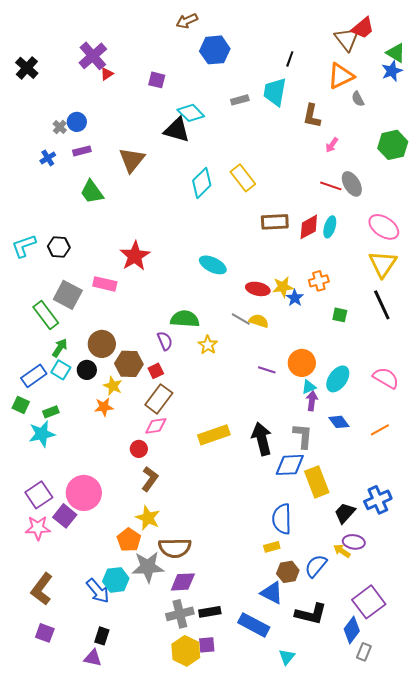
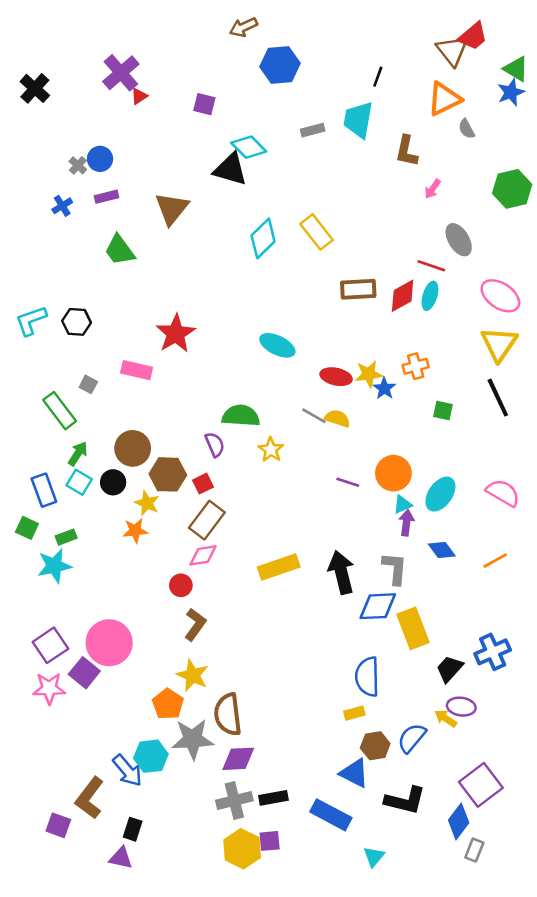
red line: (331, 186) -> (431, 266), moved
gray square: (68, 295) -> (88, 384), size x0.5
blue rectangle: (34, 376) -> (44, 490), turned -75
brown semicircle: (175, 548) -> (228, 714), turned 84
brown L-shape: (42, 589) -> (90, 798), moved

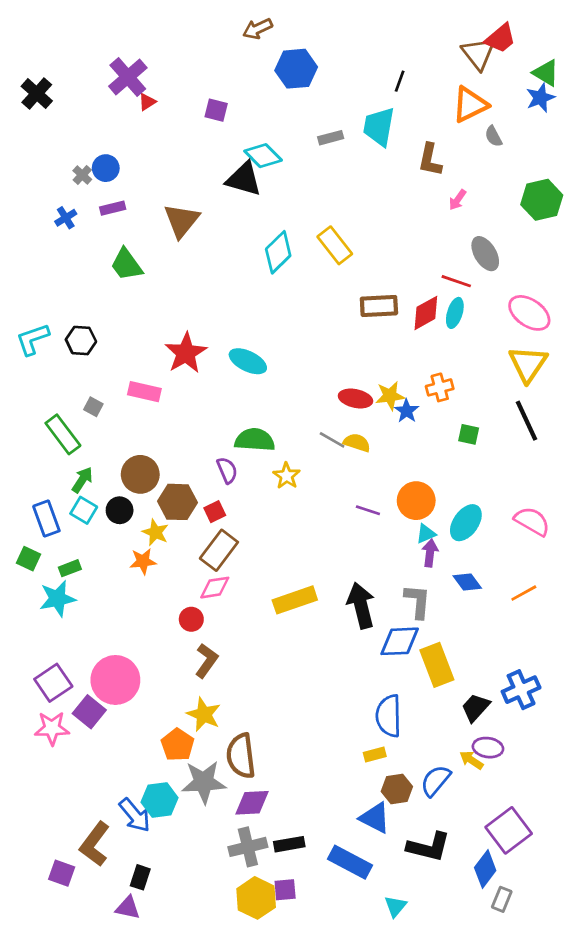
cyan ellipse: (277, 345) -> (248, 361), moved

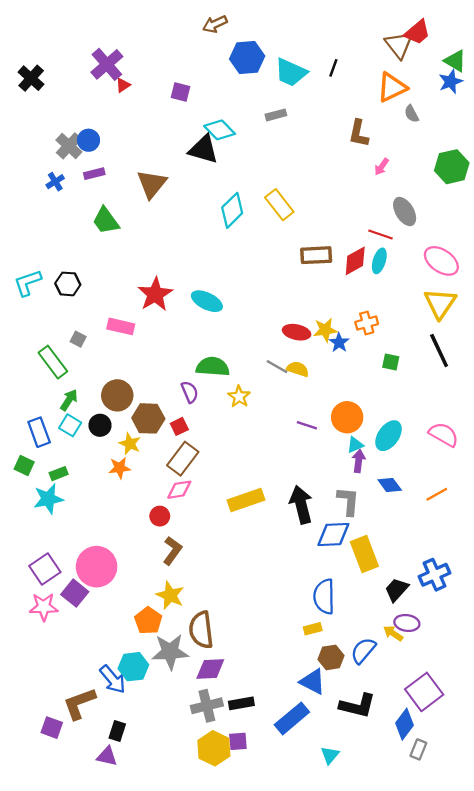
cyan trapezoid: (379, 127) -> (291, 72), moved, turned -76
gray cross: (82, 175) -> (69, 146), size x1.6
brown L-shape: (95, 844) -> (79, 703), turned 33
blue rectangle: (350, 862) -> (292, 718), turned -68

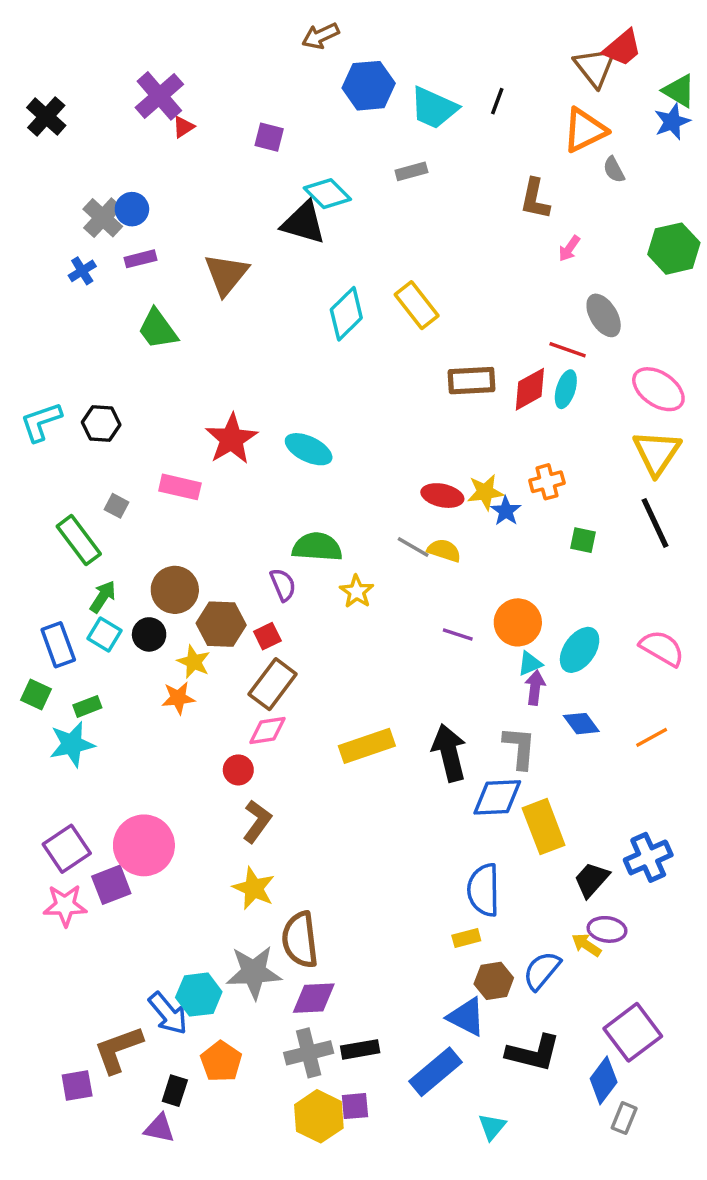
purple square: (75, 593) -> (111, 885), turned 30
orange pentagon: (148, 621) -> (221, 1061), moved
purple square: (52, 728) -> (77, 1085), turned -30

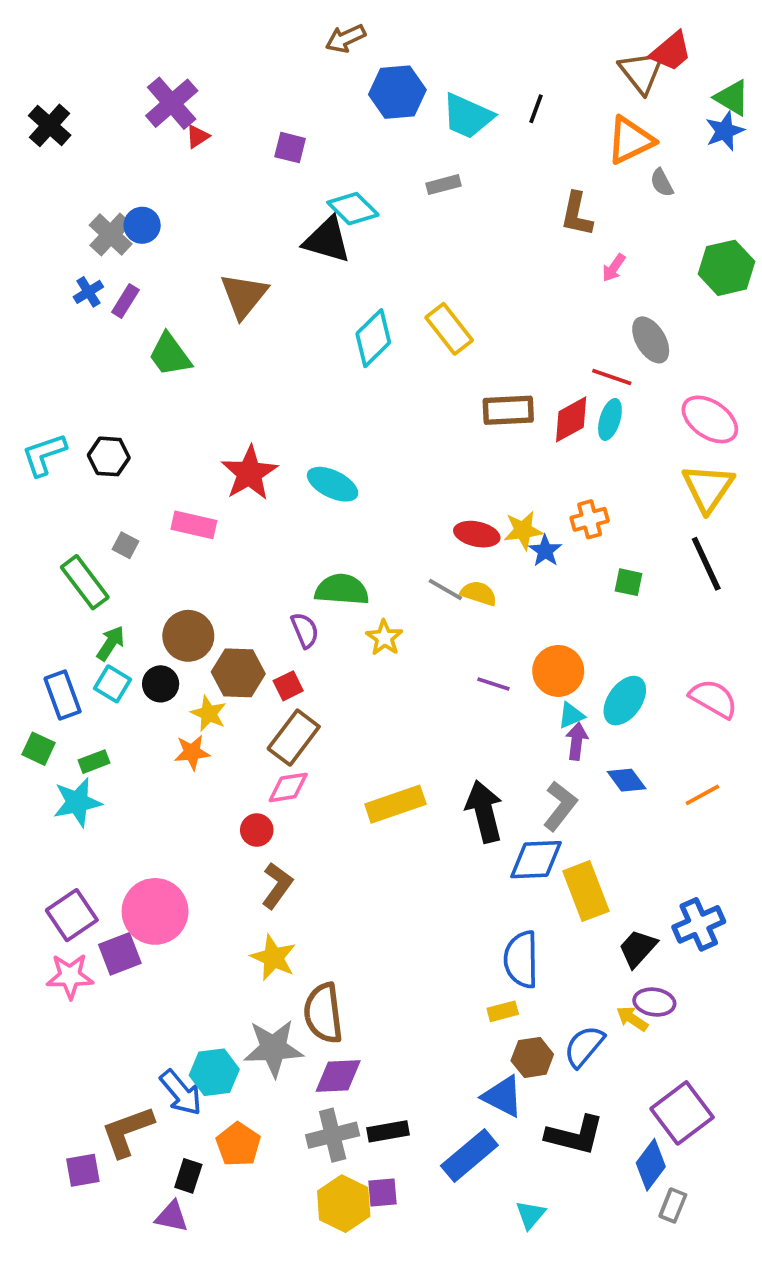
purple rectangle: (141, 259) -> (125, 301), moved, turned -44
gray L-shape: (520, 748) -> (560, 806), turned 33

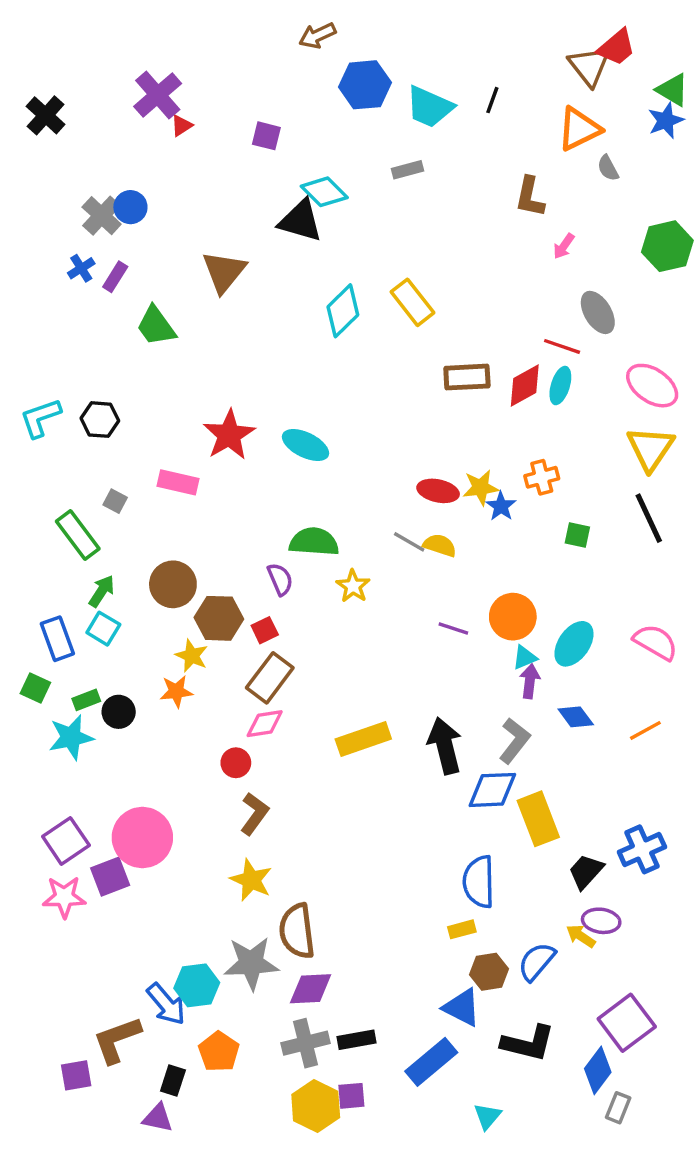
black circle: (161, 684) -> (119, 712), moved

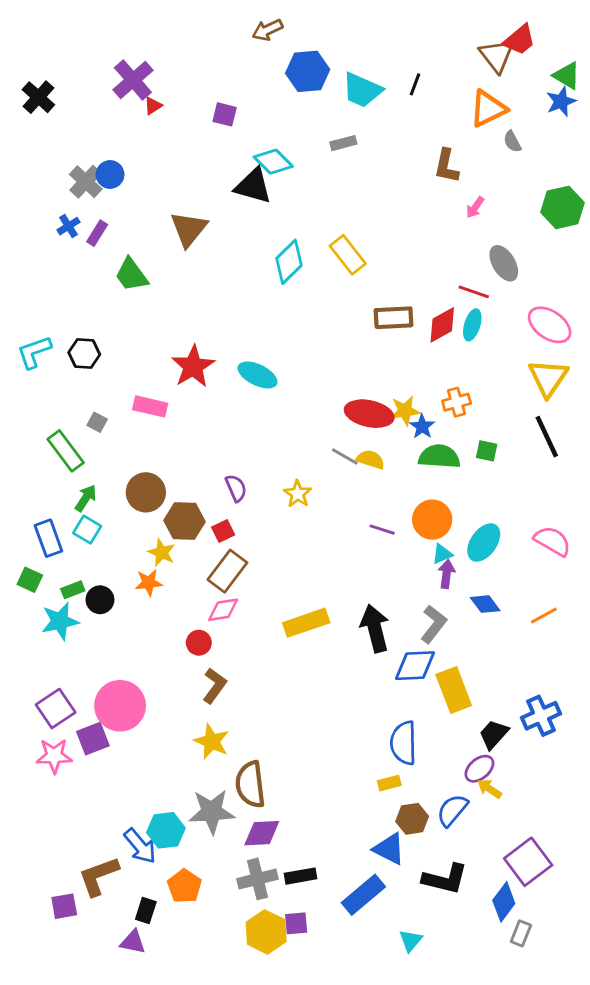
red ellipse: (438, 491) -> (369, 414), size x1.4
green semicircle: (314, 542) -> (439, 457), moved
purple ellipse: (601, 921) -> (479, 769), moved, turned -48

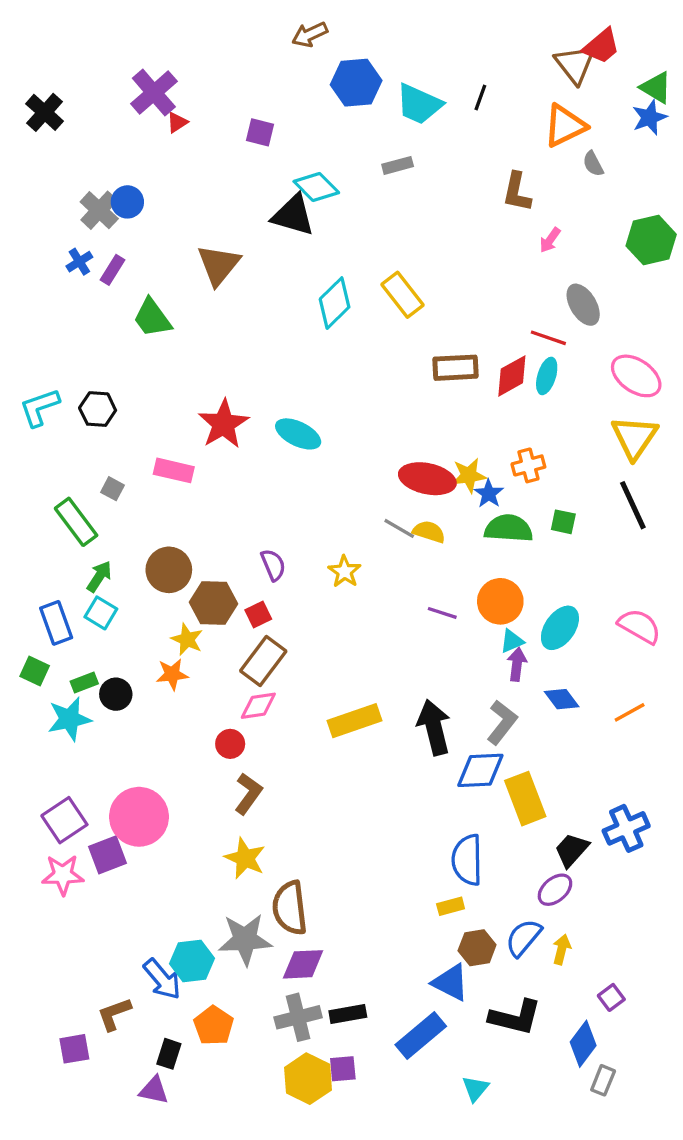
yellow arrow: (489, 789) -> (562, 949), moved, turned 70
purple square: (528, 862) -> (611, 997), size x0.5
brown L-shape: (99, 876) -> (114, 1014), size x0.7

